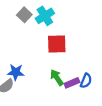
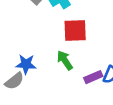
green arrow: (57, 78) -> (65, 60), moved

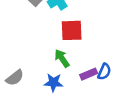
blue star: (26, 64) -> (53, 83), moved

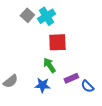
blue semicircle: (104, 72) -> (87, 86), moved, turned 112

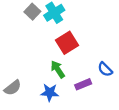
red square: (57, 42) -> (67, 43), turned -30
blue semicircle: (87, 86) -> (105, 69), moved

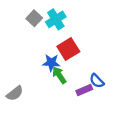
blue semicircle: (105, 69) -> (97, 81), moved
blue star: (50, 92) -> (51, 63), moved

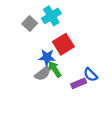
gray square: (34, 18) -> (30, 23), moved
gray semicircle: (15, 93) -> (43, 74), moved

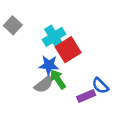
cyan cross: (51, 16) -> (54, 37), moved
gray square: (30, 23) -> (13, 25), moved

